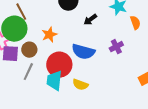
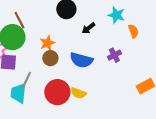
brown circle: (29, 50) -> (50, 58), moved
red circle: (59, 65) -> (57, 92), moved
cyan trapezoid: (54, 81) -> (18, 93), moved

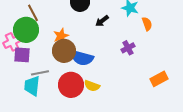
brown circle: (50, 58) -> (64, 51), size x1.5
blue semicircle: (81, 60) -> (82, 58), moved
gray line: (26, 80) -> (40, 73), turned 54

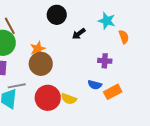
purple cross: (128, 48) -> (105, 61), turned 32
blue semicircle: (82, 58) -> (95, 85), moved, size x0.6
orange rectangle: (159, 79) -> (113, 92), moved

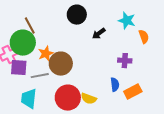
orange star: (38, 49) -> (46, 54), moved
blue semicircle: (95, 85) -> (115, 85), turned -112
gray line: (17, 86) -> (40, 76), moved

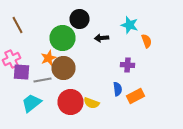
brown line: (30, 26) -> (18, 25), moved
black arrow: (99, 34) -> (102, 38), turned 32
green circle: (23, 43) -> (62, 38), moved
cyan trapezoid: (29, 99) -> (32, 103), turned 45

